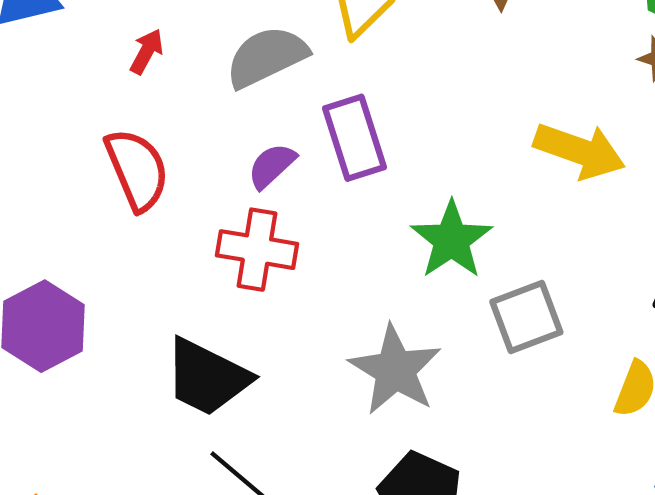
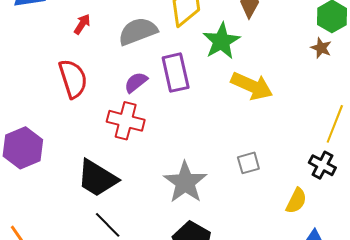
yellow arrow: (579, 151) -> (252, 86), moved
green star: (451, 240) -> (221, 41), moved
gray square: (526, 317) -> (248, 163), size x0.7

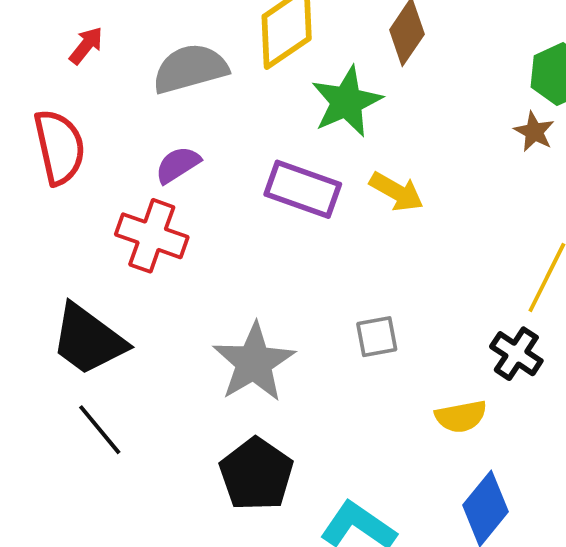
purple rectangle: (176, 73) -> (303, 189), moved, turned -63
yellow arrow: (252, 86) -> (397, 192), size x0.7
yellow semicircle: (296, 201) -> (461, 416), turned 48

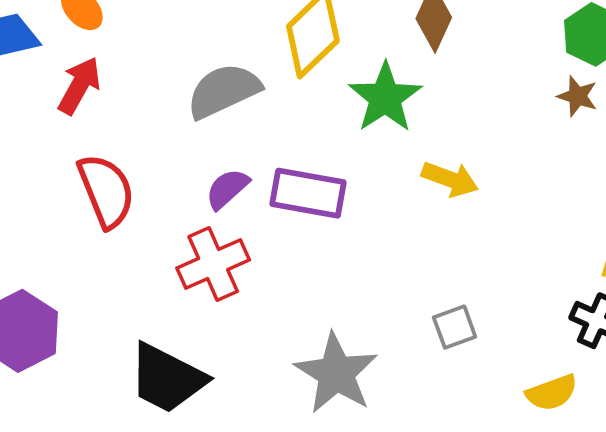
red arrow: (86, 45) -> (79, 86), moved, size x1.4
purple rectangle: (303, 189) -> (308, 193), moved
red cross: (152, 236) -> (213, 264), turned -34

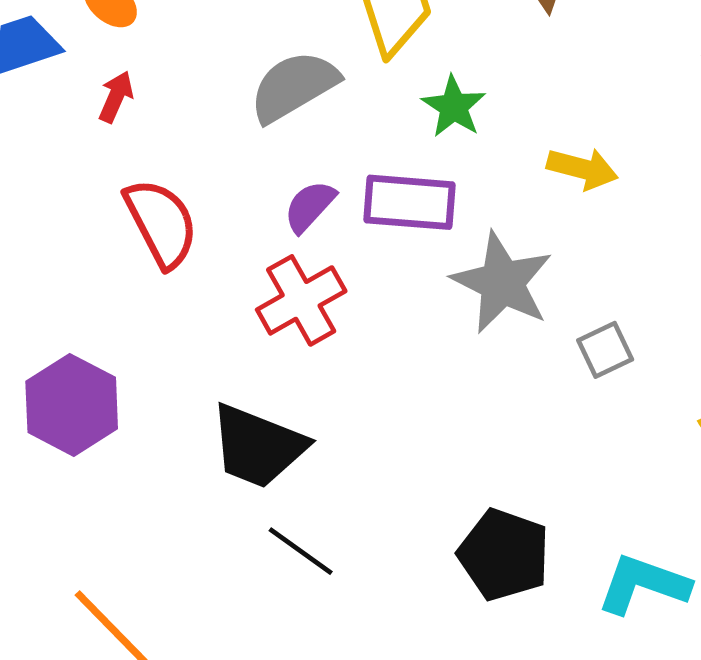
red arrow: (79, 86) -> (116, 97), size x0.7
green star: (385, 98) -> (454, 107), moved, size x0.7
gray star: (336, 373) -> (502, 283), moved

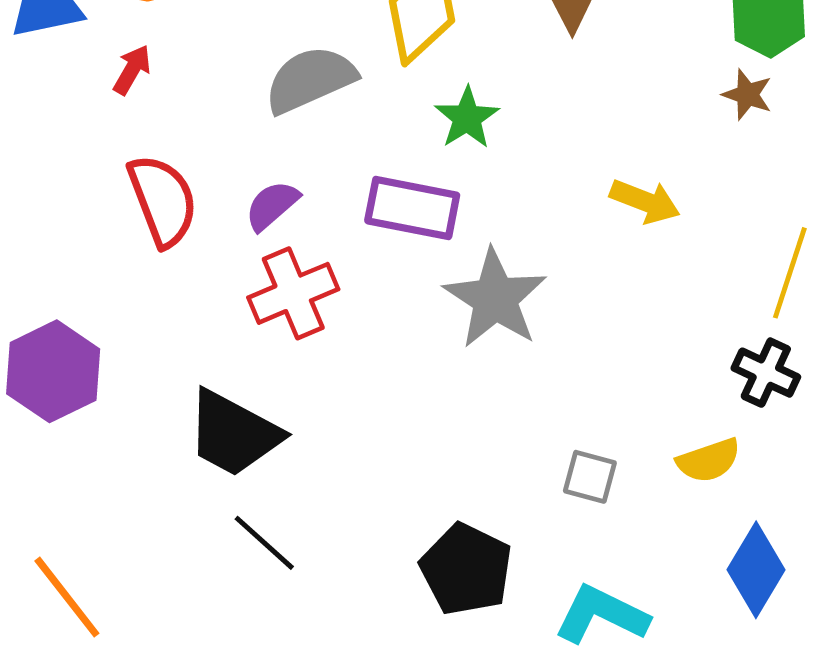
yellow arrow: (582, 169) -> (645, 201), moved
purple semicircle: (310, 206) -> (272, 205), moved
gray square: (605, 350) -> (590, 477), moved, turned 34

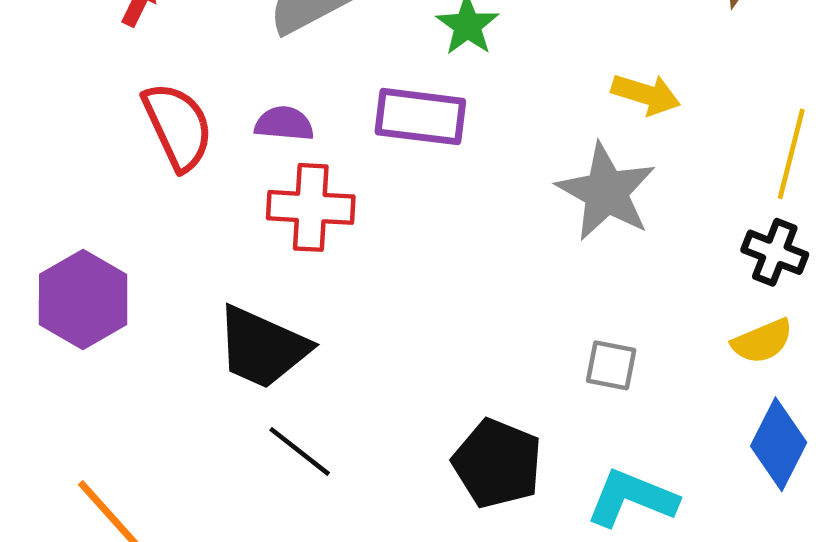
purple semicircle: (272, 205) -> (284, 124), turned 50
red cross: (293, 293) -> (311, 207), turned 30
gray star: (495, 298) -> (606, 192), moved
yellow semicircle: (709, 460) -> (762, 341), moved

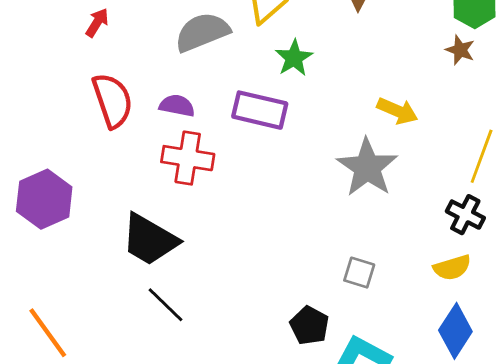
black pentagon: (497, 463) -> (309, 326), moved, size x0.7

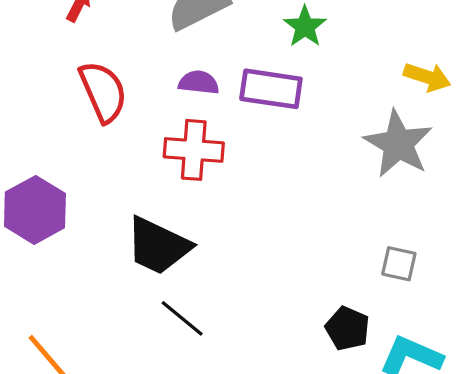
purple semicircle: (177, 106) -> (199, 83), moved

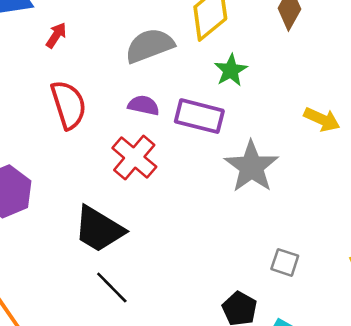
gray star: (398, 144) -> (251, 167), moved
red cross: (194, 150) -> (134, 157), turned 30

